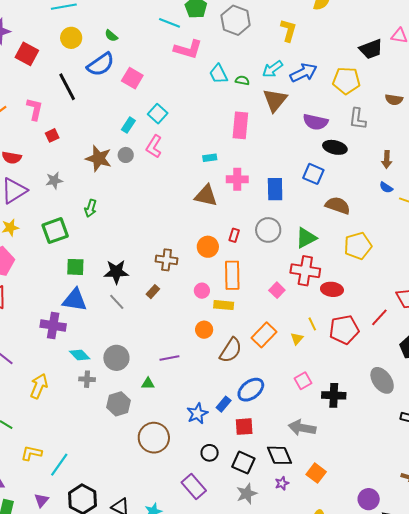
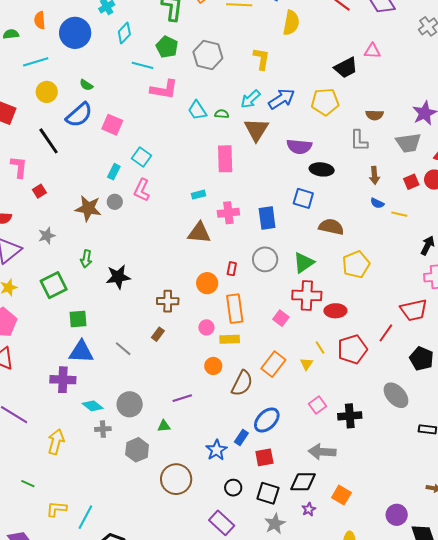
gray L-shape: (358, 119) -> (359, 141), moved
black star: (116, 272) -> (118, 277), moved
black diamond: (279, 455) -> (303, 482), turned -60

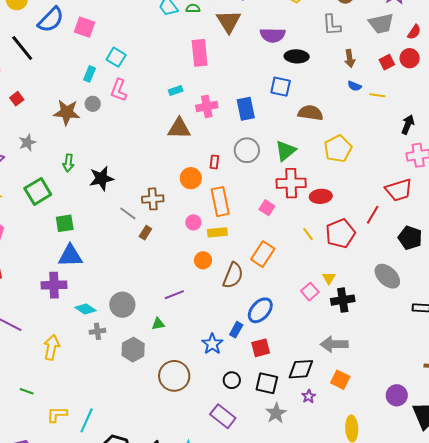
gray line: (123, 349) -> (128, 213), moved
yellow triangle: (306, 364) -> (329, 278), moved
gray arrow: (322, 452) -> (334, 344), moved

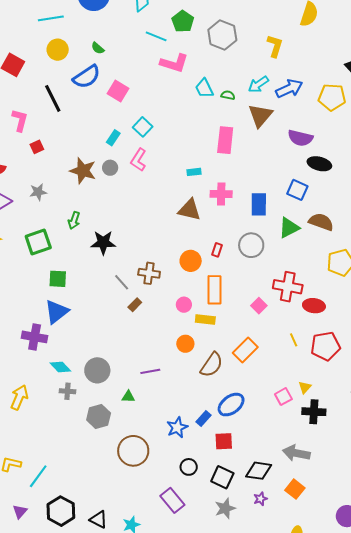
green triangle: (285, 151) -> (289, 228), moved
blue triangle: (70, 256) -> (57, 312), turned -48

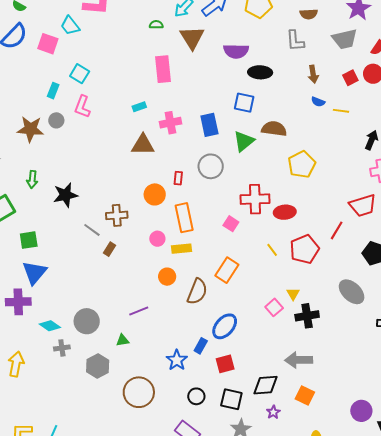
cyan trapezoid: (204, 88) -> (70, 26), moved

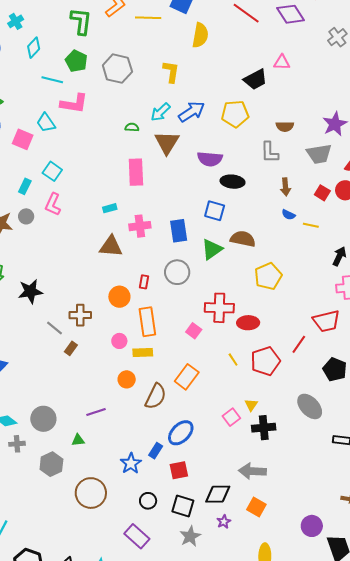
red square: (350, 78) -> (322, 193), turned -35

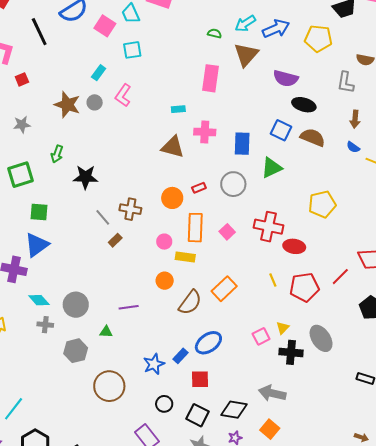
cyan square: (52, 171) -> (132, 50), moved, turned 36
brown semicircle: (243, 239) -> (313, 137), moved
red rectangle: (144, 282) -> (199, 188), turned 48
pink square: (194, 331) -> (227, 232), moved
gray ellipse: (310, 406) -> (321, 338), moved

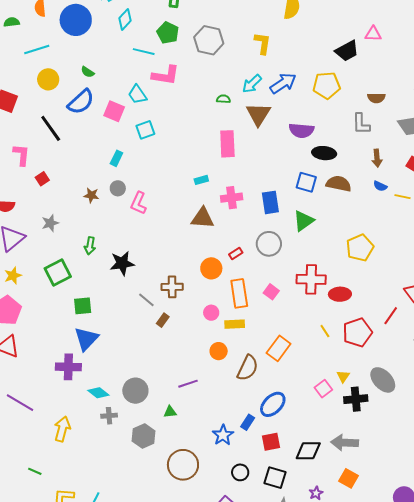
pink L-shape: (123, 95) -> (139, 203), moved
brown star: (67, 105) -> (91, 195), size x0.6
black diamond: (234, 410) -> (308, 451), moved

